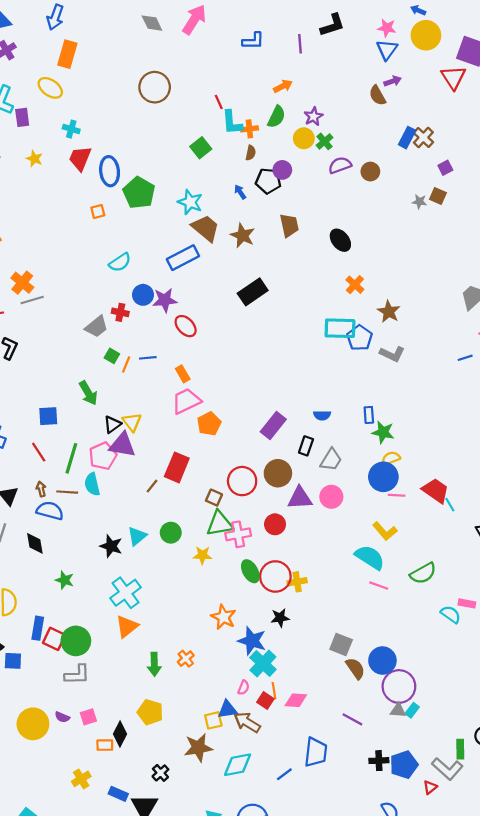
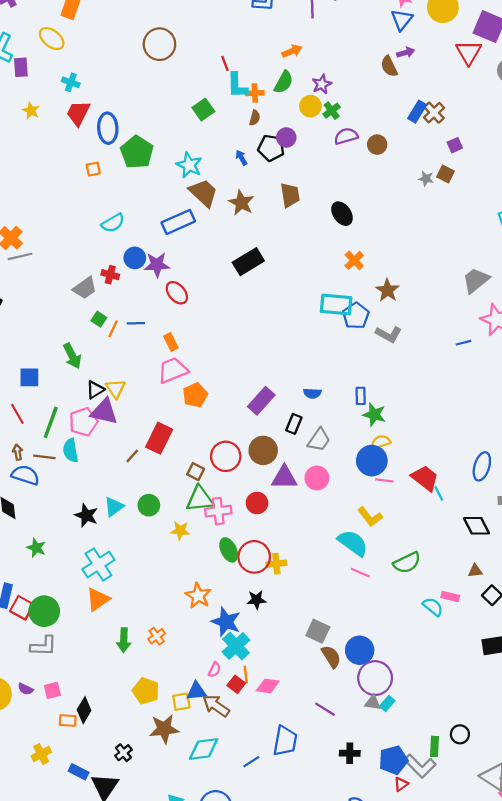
yellow pentagon: (150, 712) -> (146, 691), moved
blue pentagon: (404, 765) -> (393, 760), moved

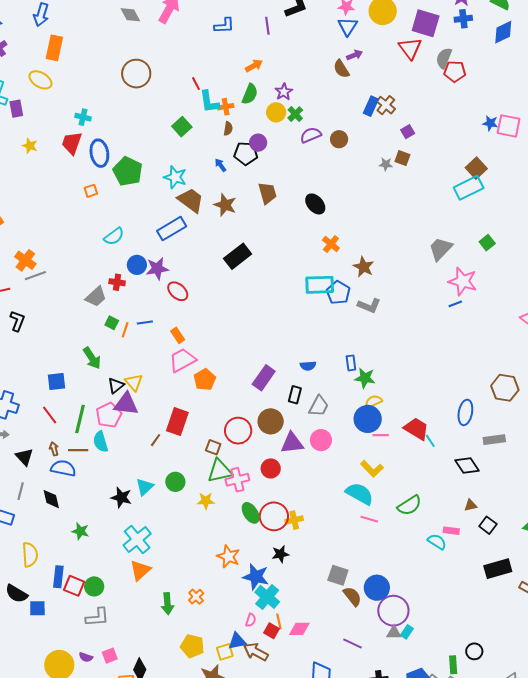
cyan cross: (71, 82) -> (83, 117), moved
blue line: (464, 343) -> (455, 304), moved
green circle: (44, 611) -> (94, 586), size x0.7

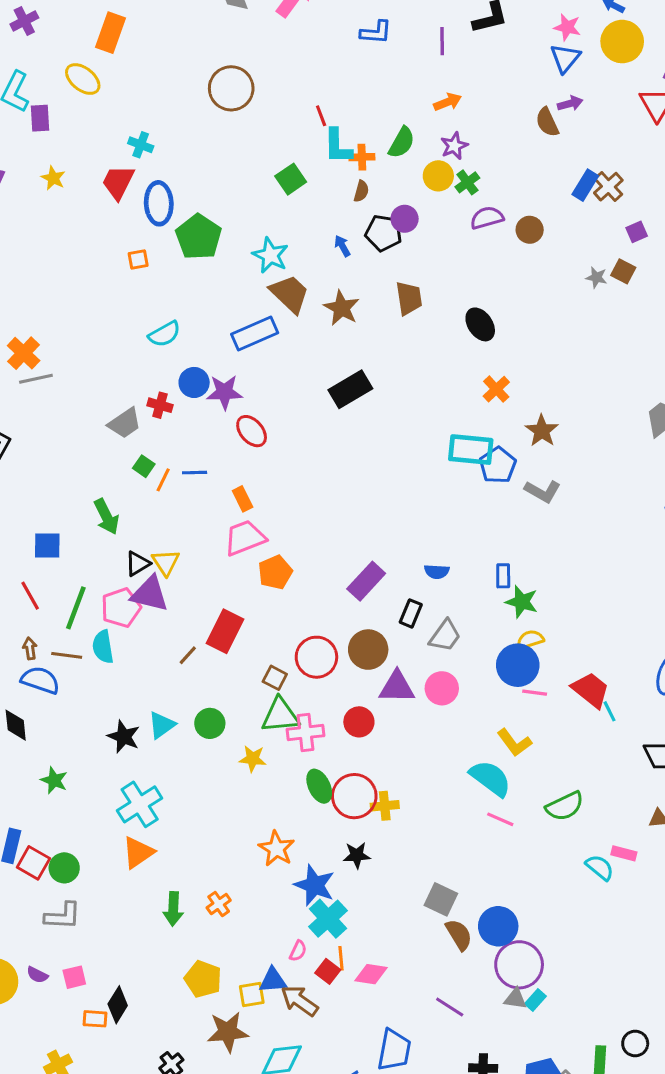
orange arrow: (254, 66) -> (448, 102), moved

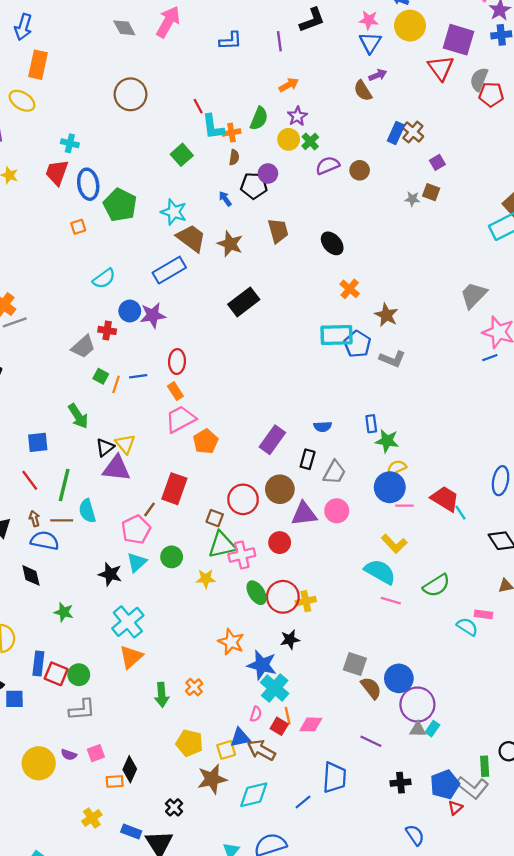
red ellipse: (252, 431) -> (177, 362), moved, turned 50
pink pentagon: (121, 608) -> (136, 530), moved

